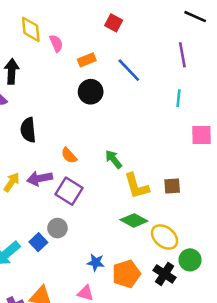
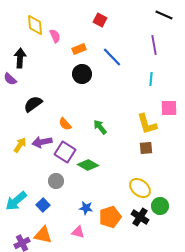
black semicircle: (28, 130) -> (33, 104), turned 60
yellow L-shape: (136, 186) -> (147, 124), moved
green diamond: (134, 220) -> (88, 165), moved
blue square: (38, 242) -> (43, 205), moved

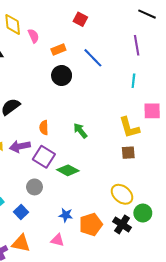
orange semicircle: (65, 124) -> (44, 128), turned 40

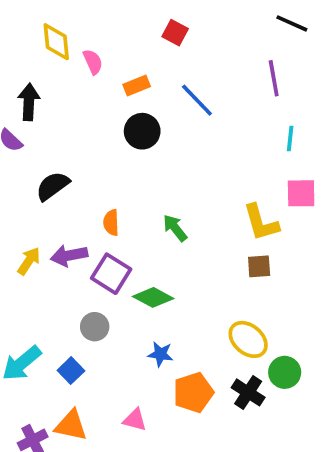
cyan line: (133, 81) -> (290, 139), moved
blue star: (66, 215) -> (160, 354), moved

